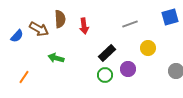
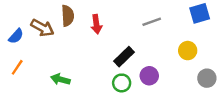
yellow circle: (148, 48) -> (188, 51), moved
green arrow: (56, 58) -> (60, 79), moved
orange line: (24, 77) -> (17, 67), moved

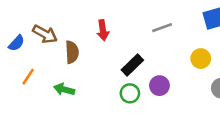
brown semicircle: (68, 16) -> (72, 52), moved
orange line: (17, 67) -> (28, 77), moved

